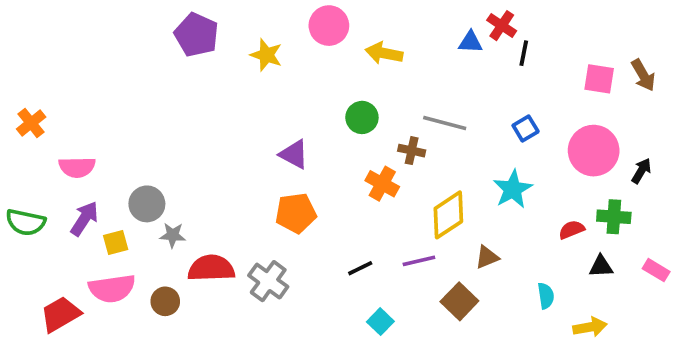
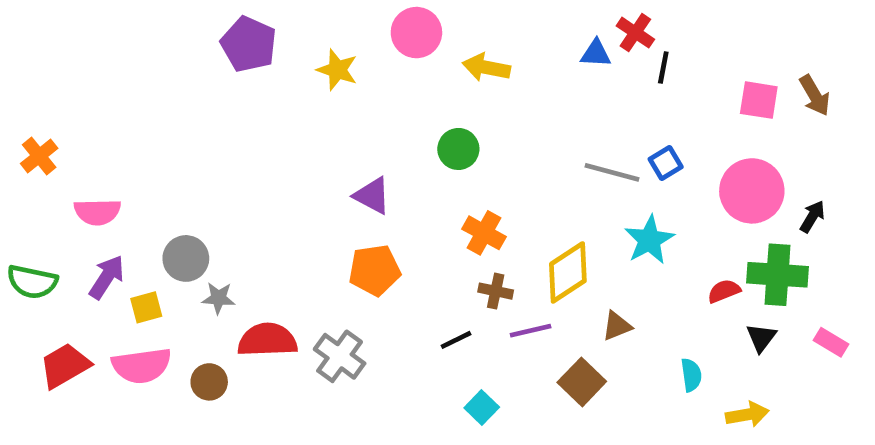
gray line: (445, 123) -> (612, 172), moved
brown cross: (412, 151) -> (496, 291), moved
green cross: (614, 217) -> (777, 275), size x1.4
black triangle: (601, 266) -> (761, 338), turned -50
red trapezoid: (60, 314) -> (65, 366), moved

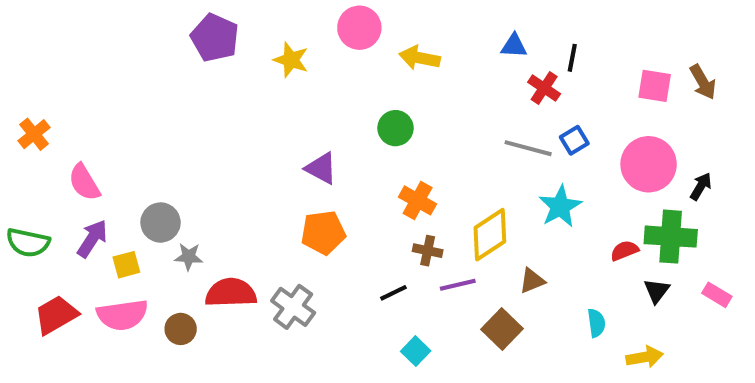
red cross: (635, 33) -> (544, 88), moved
pink semicircle: (97, 212) -> (84, 182), turned 60

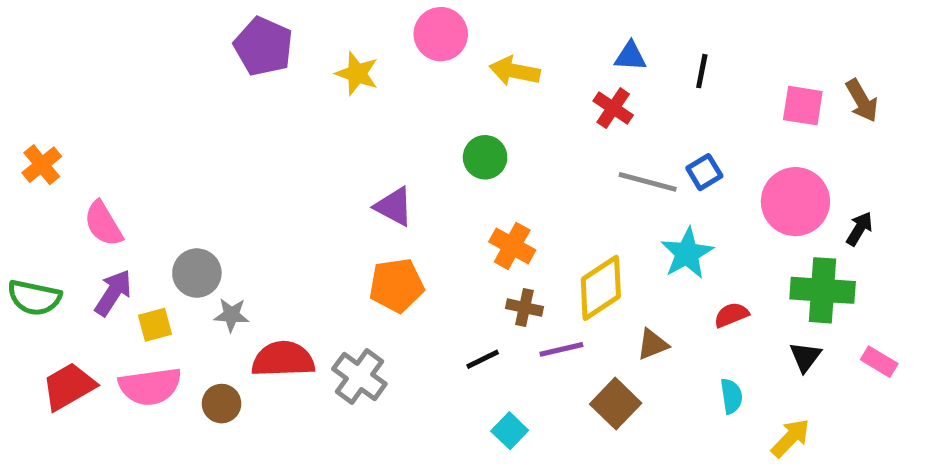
red cross: (544, 88) -> (613, 108), moved
red semicircle: (624, 251) -> (731, 315), moved
yellow arrow: (645, 357) -> (790, 438), turned -36

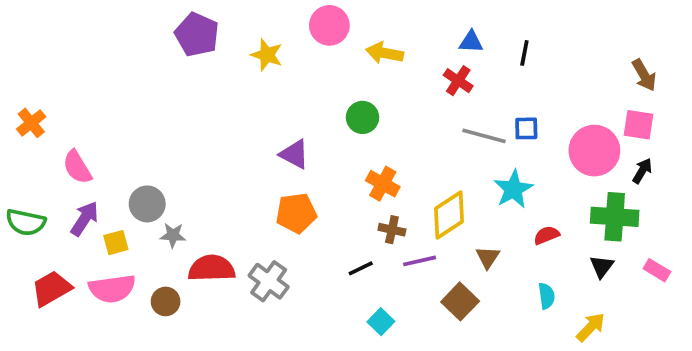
pink square: (803, 106) -> (639, 125), moved
blue square: (704, 172) -> (526, 128), turned 30
brown triangle: (653, 344) -> (488, 257), turned -35

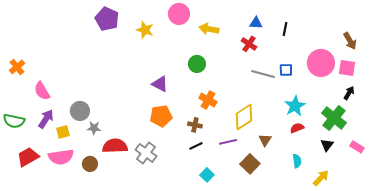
pink circle: (594, 151) -> (321, 63), moved
cyan star: (513, 189) -> (295, 106), moved
green cross: (615, 217) -> (334, 118), turned 35
brown cross: (392, 230) -> (195, 125), moved

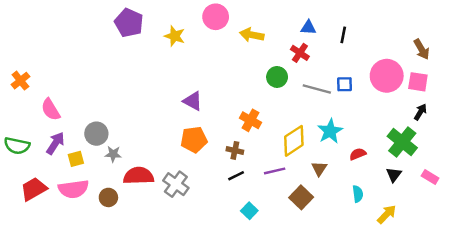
green circle: (197, 64) -> (277, 77), moved
cyan star: (295, 106) -> (330, 131), moved

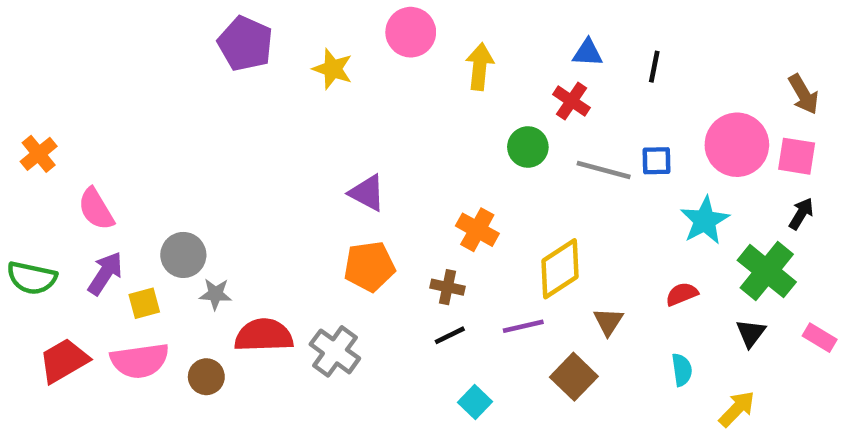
yellow arrow: (252, 35) -> (480, 67), turned 85
cyan star: (330, 131) -> (705, 221), moved

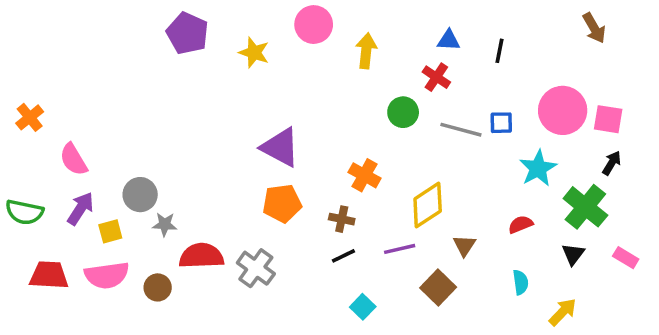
brown arrow: (804, 94) -> (594, 28), moved
purple triangle: (367, 193) -> (280, 147), size x1.4
red trapezoid: (64, 361) -> (49, 275), turned 33

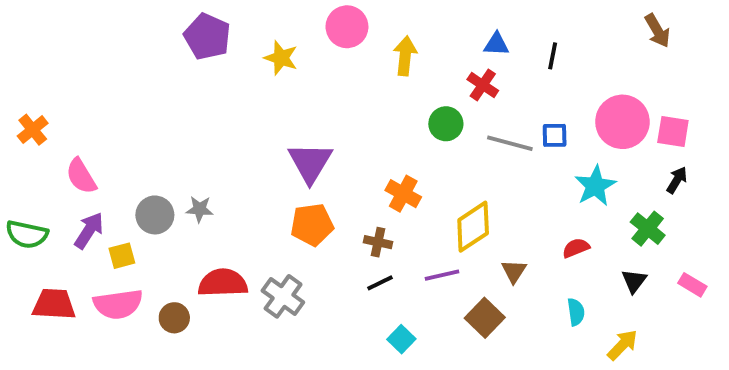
purple triangle: (280, 147) -> (310, 163), turned 33
green cross: (585, 207) -> (648, 229), size x0.7
gray star: (165, 224) -> (200, 209), moved

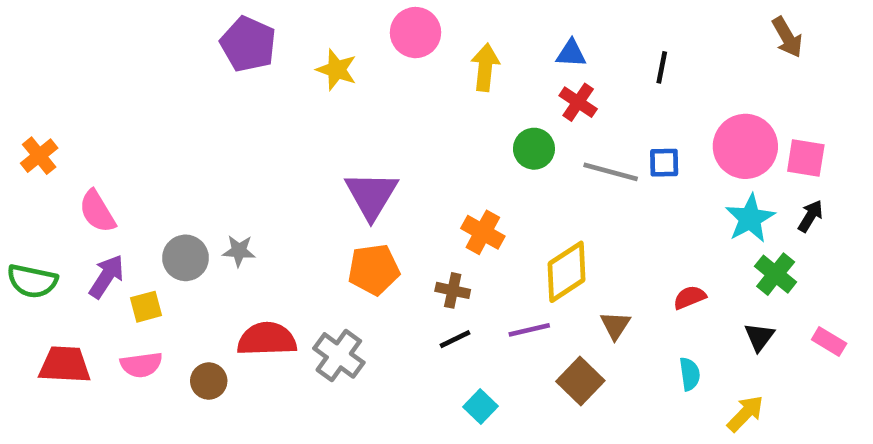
blue triangle: (496, 44) -> (571, 53), moved
cyan star: (595, 186) -> (750, 218), moved
pink semicircle: (118, 304) -> (141, 365), size x0.7

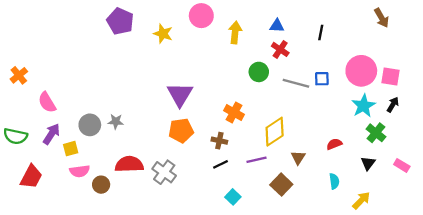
red trapezoid: (65, 365) -> (31, 177), turned 115
pink semicircle: (141, 365) -> (80, 171), moved

